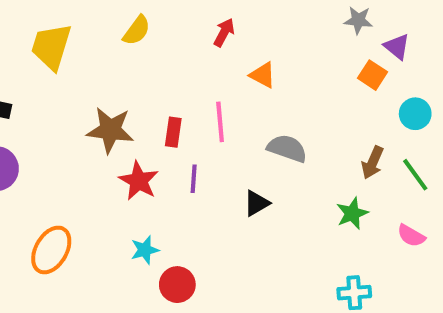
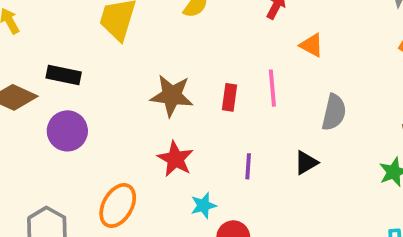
gray semicircle: (287, 148) -> (334, 112), turned 84
purple line: (194, 179) -> (248, 166), moved
red star: (139, 181) -> (175, 159), moved

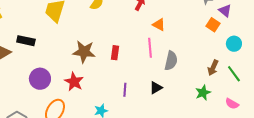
pink line: (272, 88) -> (150, 48), moved
purple circle: (67, 131) -> (40, 79), moved
red star: (175, 159) -> (74, 82), moved

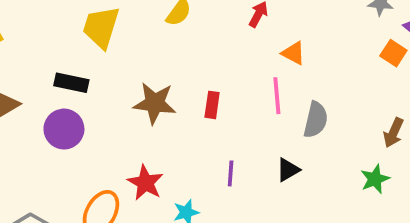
black rectangle: (26, 41) -> (71, 83), moved
purple circle: (40, 79) -> (64, 129), moved
red star: (74, 82) -> (145, 183), moved

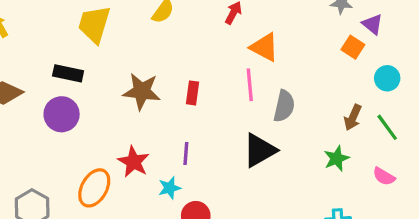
orange triangle: (293, 53) -> (264, 47), size x1.4
black triangle: (288, 170) -> (260, 150), size x1.6
purple line: (231, 173) -> (186, 154), moved

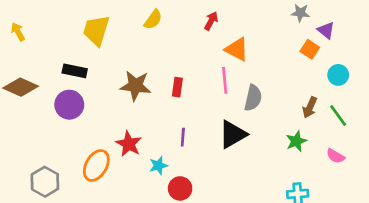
purple line: (186, 154) -> (183, 137), moved

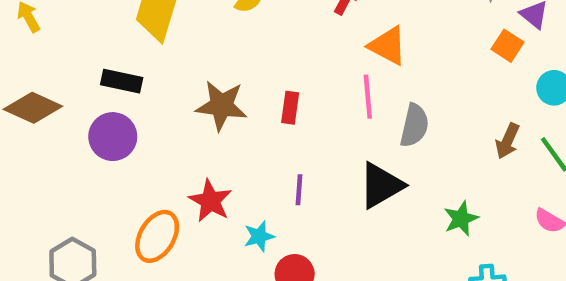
green star: (296, 141) -> (461, 219), moved

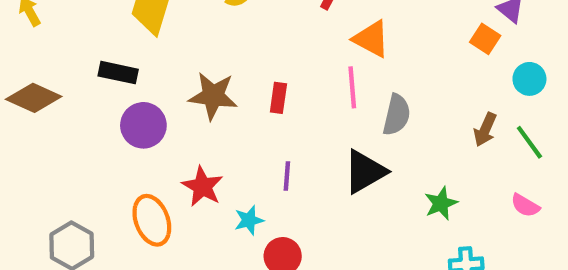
purple circle: (113, 137) -> (143, 125), moved
orange ellipse: (157, 236) -> (152, 220), turned -51

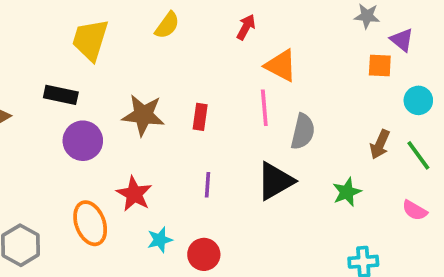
orange square: (485, 39) -> (380, 66), turned -30
green star: (441, 203) -> (347, 192), moved
cyan star: (249, 220) -> (160, 240), moved

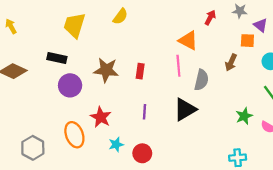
red arrow: (246, 27) -> (210, 18), moved
brown arrow: (380, 144) -> (231, 62), moved
green star: (347, 192) -> (244, 116), moved

